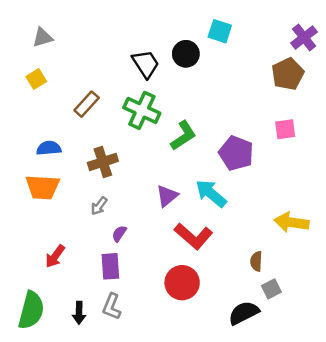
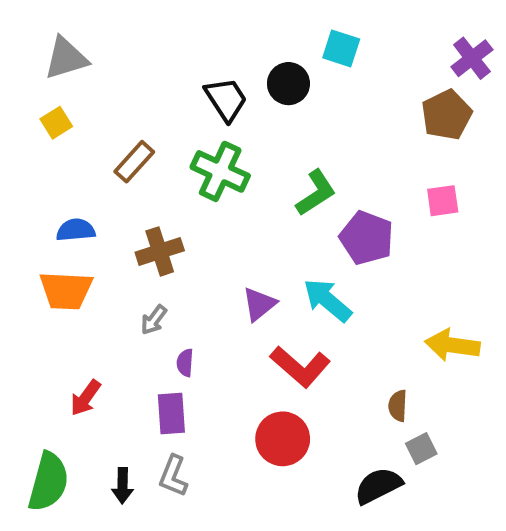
gray triangle: (43, 37) -> (66, 58), size x1.4
green L-shape: (183, 136) -> (316, 193), moved
purple semicircle: (119, 234) -> (185, 363), turned -30

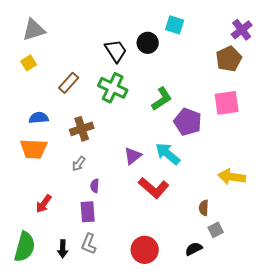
pink square: (443, 201) -> (227, 103), size x1.5
red circle: (283, 439) -> (145, 250), moved
black semicircle: (378, 486) -> (194, 249), size x0.7

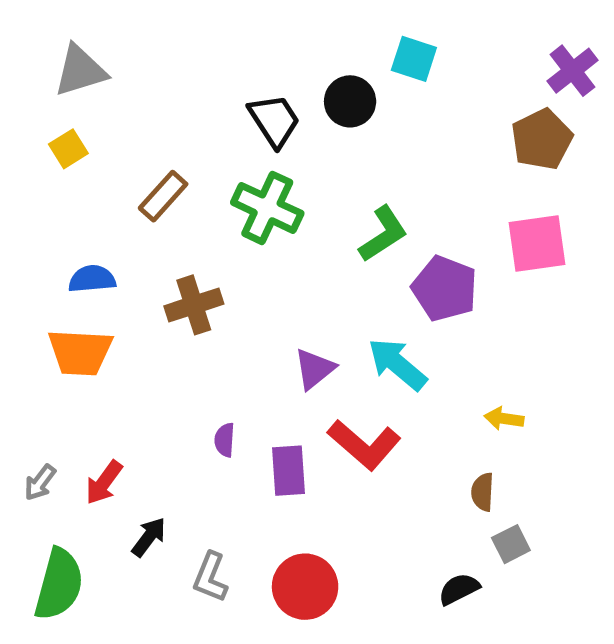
gray arrow: (79, 164) -> (40, 482), moved
yellow arrow: (232, 177) -> (504, 419), moved, size x0.6
purple rectangle: (88, 212) -> (288, 471), moved
black arrow: (63, 249) -> (149, 537), moved, turned -144
red circle: (145, 250) -> (305, 587), moved

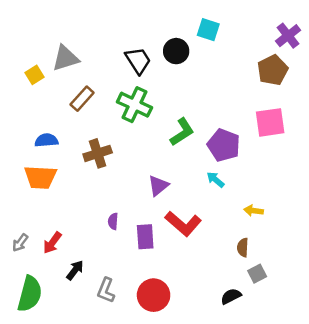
gray triangle: (80, 71) -> (65, 58), moved
green L-shape: (383, 234) -> (182, 132), moved
cyan arrow: (397, 364) -> (215, 180), moved, size x0.6

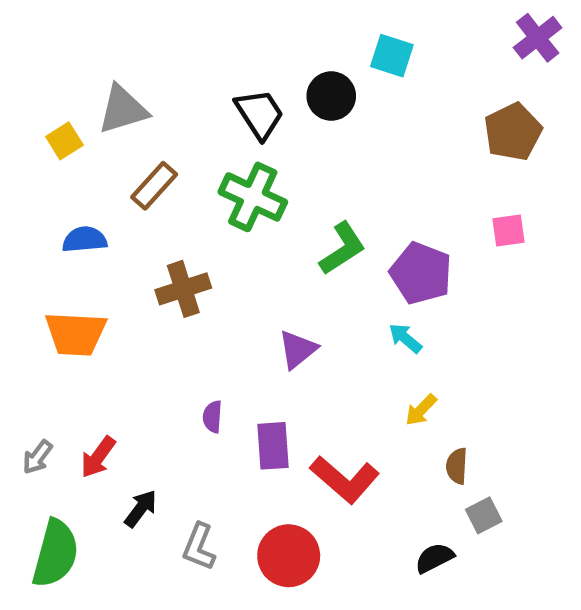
purple cross: (288, 36) -> (538, 38), moved
pink square: (270, 122) -> (508, 231), size x0.6
blue semicircle: (46, 140) -> (85, 240), moved
yellow arrow: (254, 211) -> (421, 410), moved, turned -54
red L-shape: (183, 224) -> (345, 479), moved

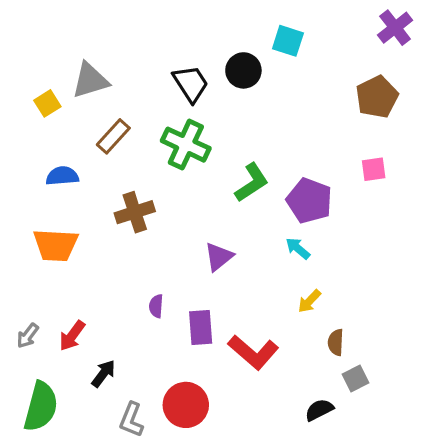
gray L-shape: (199, 547) -> (131, 420), moved
red circle: (289, 556) -> (186, 405), moved

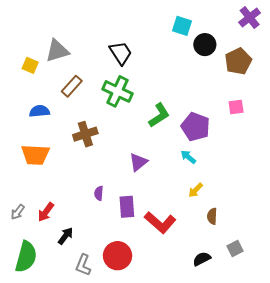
black circle: (243, 70) -> (205, 45), moved
yellow square: (47, 103) -> (30, 65), turned -35
gray square: (355, 379) -> (235, 248), moved

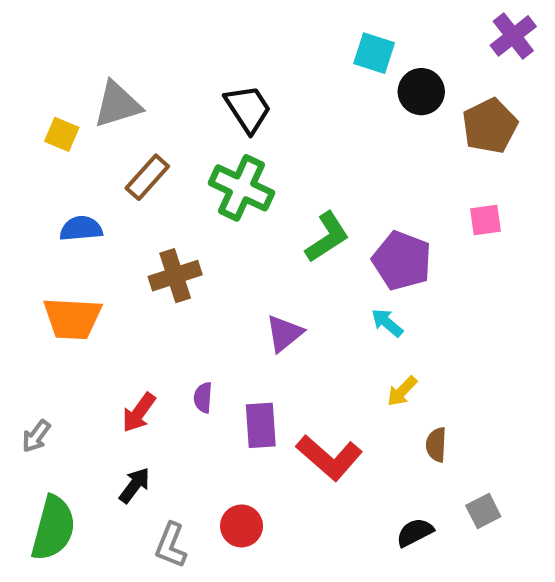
red arrow: (46, 212) -> (139, 413), moved
red circle: (118, 256) -> (242, 526), size x0.7

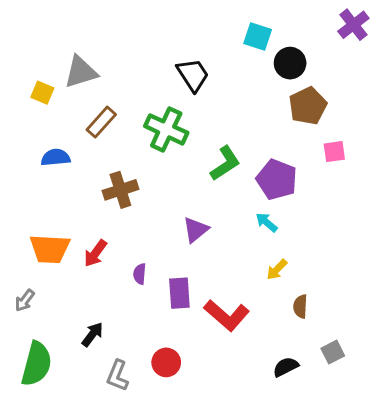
black trapezoid: (248, 109) -> (193, 75), moved
brown pentagon: (490, 126) -> (308, 106), moved
orange trapezoid: (72, 318) -> (50, 249), moved
red arrow: (139, 413) -> (95, 253), moved

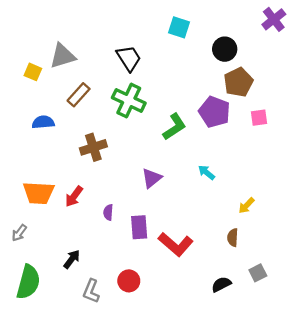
cyan square: (258, 37) -> (179, 27), moved
black trapezoid: (193, 75) -> (129, 58), moved
purple pentagon: (277, 180) -> (214, 112), moved
yellow arrow: (277, 270) -> (246, 206), moved

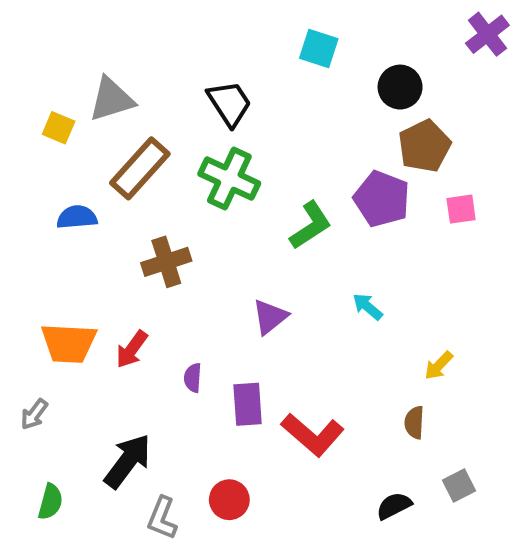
brown rectangle: (79, 95) -> (140, 168), size x1.4
black arrow: (72, 259) -> (128, 461), size x1.6
green semicircle: (28, 282) -> (50, 502), size x0.6

